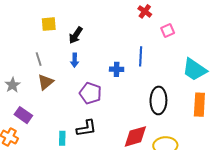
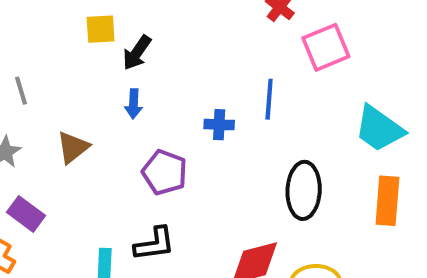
yellow square: (49, 24) -> (101, 29), moved
pink square: (168, 31) -> (326, 47), size x1.6
gray line: (39, 59) -> (21, 91), moved

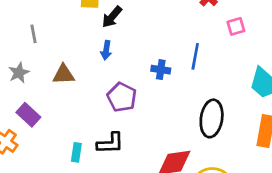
pink square: (326, 47) -> (236, 26), size x0.6
brown triangle: (73, 147) -> (64, 74), turned 30

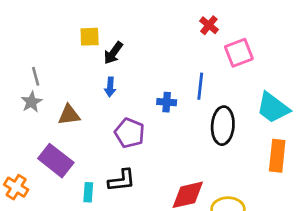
pink square: (236, 26) -> (239, 53), size x1.5
gray star: (19, 73) -> (32, 102), moved
purple rectangle: (28, 115) -> (56, 161), moved, size x1.4
black ellipse: (212, 118) -> (223, 126), moved

